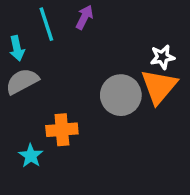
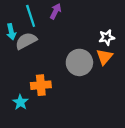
gray semicircle: (22, 81) -> (26, 41), moved
orange triangle: (159, 86) -> (104, 57), size x0.7

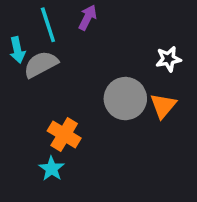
orange triangle: (104, 57) -> (163, 106), moved
orange cross: (41, 85) -> (64, 134), turned 36
cyan star: (20, 102) -> (52, 169), moved

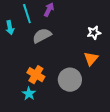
gray semicircle: (41, 64) -> (42, 36), moved
gray circle: (125, 99) -> (70, 80), moved

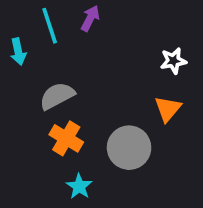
gray semicircle: (42, 36) -> (57, 96), moved
cyan star: (29, 94) -> (79, 186), moved

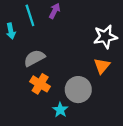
white star: (173, 61) -> (105, 37), size x1.5
cyan star: (79, 186) -> (60, 110), moved

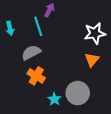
cyan line: (30, 15) -> (38, 26), moved
gray circle: (78, 90) -> (78, 93), moved

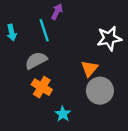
orange triangle: (92, 60) -> (89, 69), moved
gray circle: (78, 93) -> (100, 91), moved

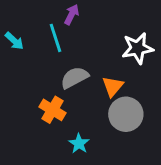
cyan arrow: (12, 33) -> (14, 41), turned -35
gray semicircle: (36, 60) -> (74, 78), moved

